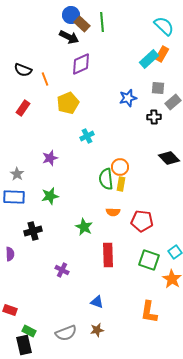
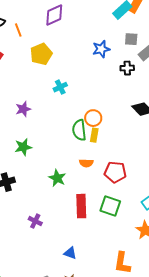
green square: (149, 260) -> (110, 206), moved

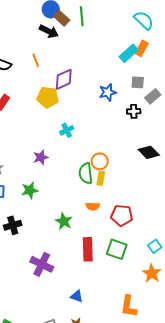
purple diamond: (54, 15) -> (64, 79), moved
orange line: (18, 30) -> (36, 60), moved
yellow pentagon: (41, 54) -> (48, 97), turned 30
purple star: (23, 109) -> (41, 157), moved
purple cross: (35, 221) -> (42, 264), size x1.6

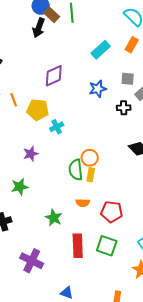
black arrow: (49, 31) -> (39, 28), turned 84
cyan rectangle: (129, 53) -> (101, 50), moved
orange line: (36, 60) -> (14, 100), moved
yellow pentagon: (48, 97) -> (38, 110), moved

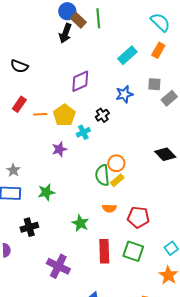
orange line: (14, 100) -> (40, 114), moved, turned -72
black cross: (124, 108) -> (102, 115), moved, turned -32
yellow pentagon: (38, 110) -> (64, 115), turned 30
purple star: (31, 154) -> (59, 149), moved
yellow rectangle: (91, 175) -> (117, 180), turned 40

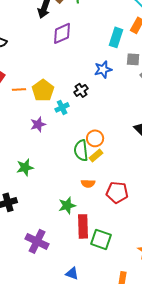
cyan rectangle: (127, 55) -> (116, 37), moved, turned -30
purple diamond: (80, 81) -> (62, 33), moved
green star: (80, 223) -> (67, 205), moved, turned 30
green square: (133, 251) -> (101, 239), moved

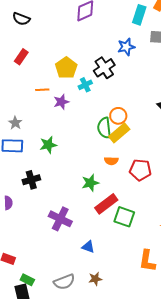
orange line: (19, 89) -> (42, 90), moved
black cross: (81, 90) -> (104, 68), size x1.5
yellow rectangle: (96, 155) -> (119, 133), size x1.5
red rectangle: (83, 226) -> (106, 204), turned 55
blue triangle: (72, 273) -> (88, 247), moved

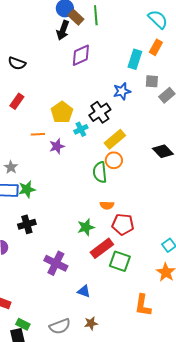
yellow rectangle: (119, 133) -> (115, 139), moved
green star: (48, 145) -> (27, 189), moved
red pentagon: (140, 170) -> (123, 224), moved

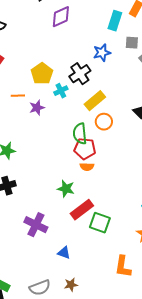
orange circle: (114, 160) -> (104, 122), moved
red pentagon: (123, 224) -> (85, 149), moved
green star: (86, 227) -> (66, 189), turned 30

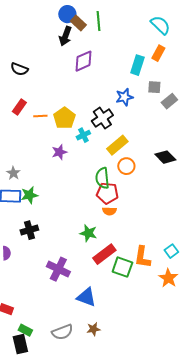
orange line: (18, 96) -> (40, 116), moved
blue triangle: (64, 253) -> (86, 297), size x1.5
orange L-shape: (123, 267) -> (142, 257), moved

